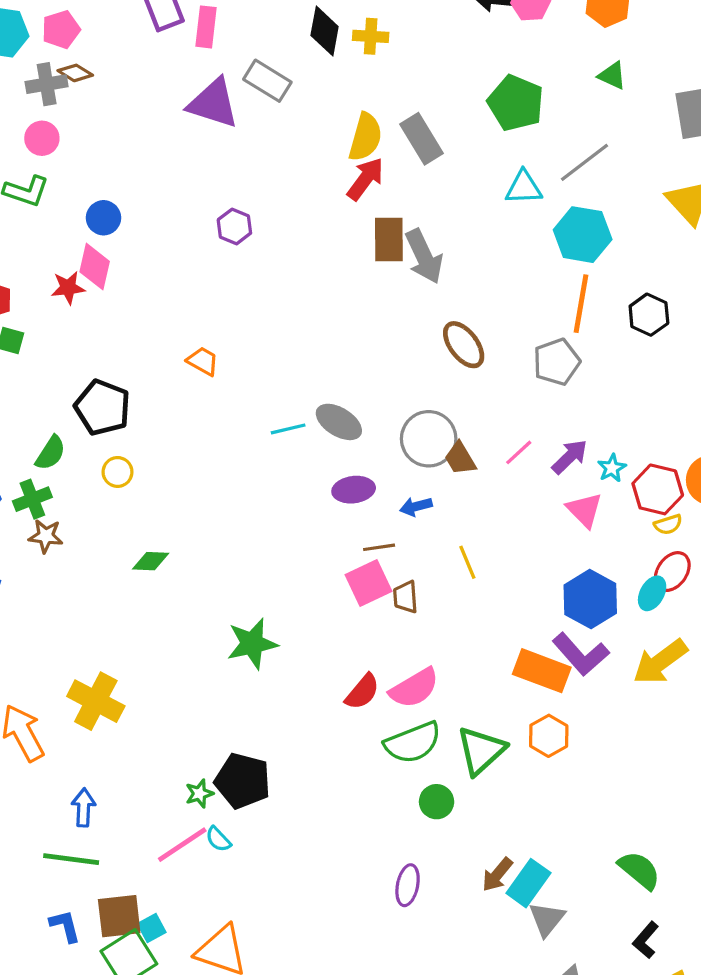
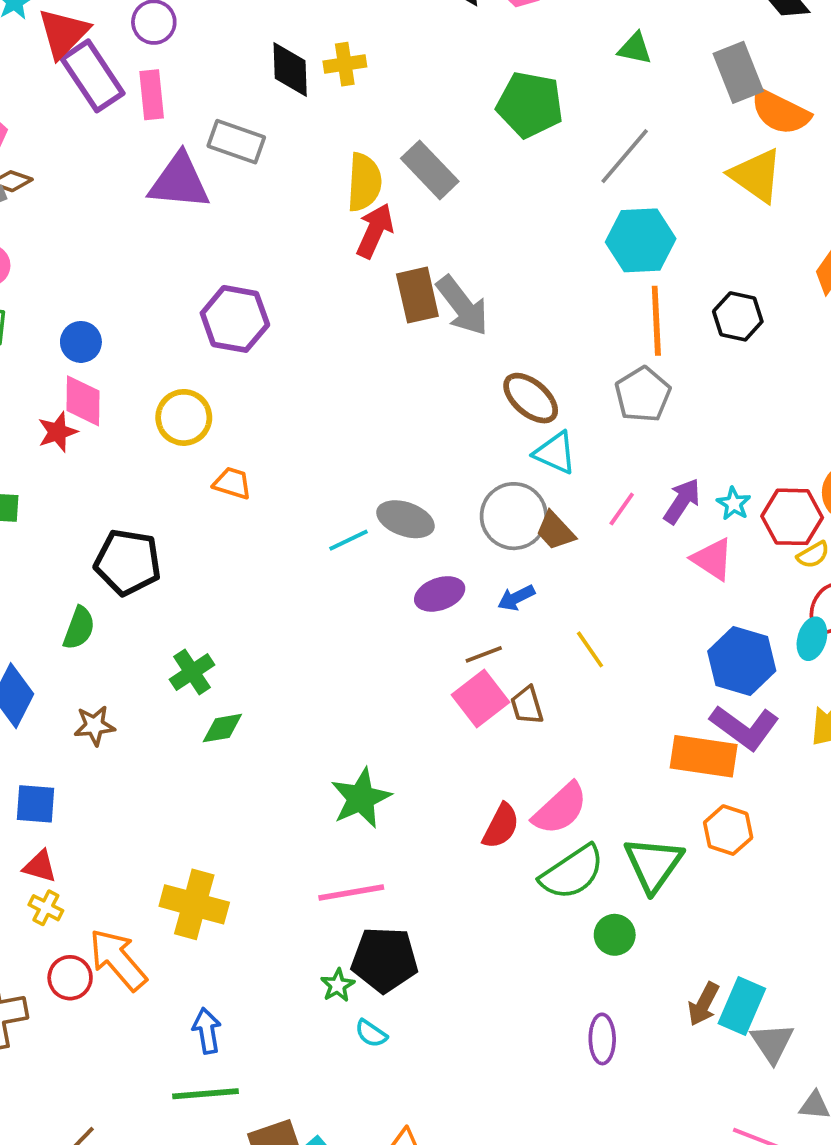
cyan triangle: (524, 188) -> (555, 453), moved, turned 39
purple hexagon: (234, 226) -> (235, 319), size x1.6
yellow circle: (118, 472) -> (184, 417), moved, size x1.5
green cross: (32, 499) -> (192, 672), moved
pink line: (182, 845) -> (351, 892), moved, turned 36

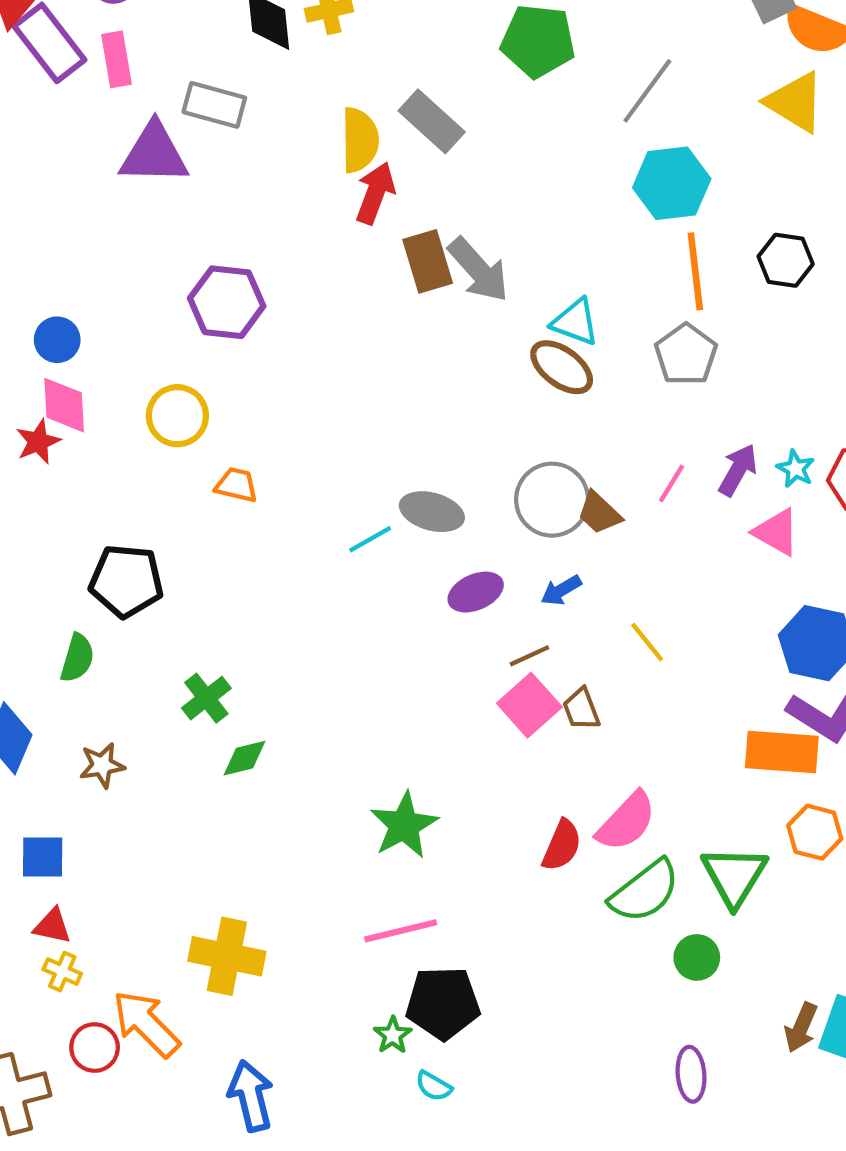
cyan triangle: (555, 453) -> (575, 322), moved
blue arrow: (207, 1031) -> (251, 1096), size x1.4

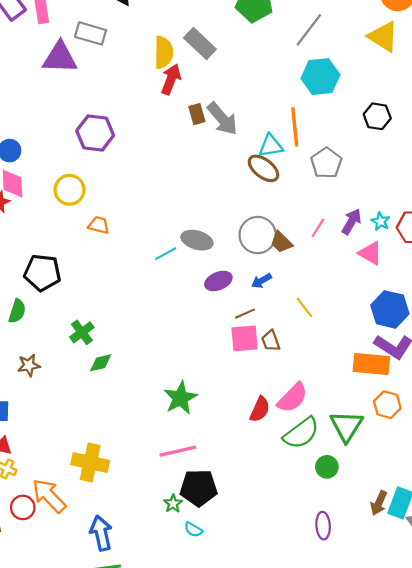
brown rectangle: (428, 261) -> (197, 114), size x0.7
orange line: (695, 271) -> (295, 127), moved
cyan triangle: (575, 322) -> (271, 146), turned -30
pink square: (529, 705) -> (245, 338), turned 36

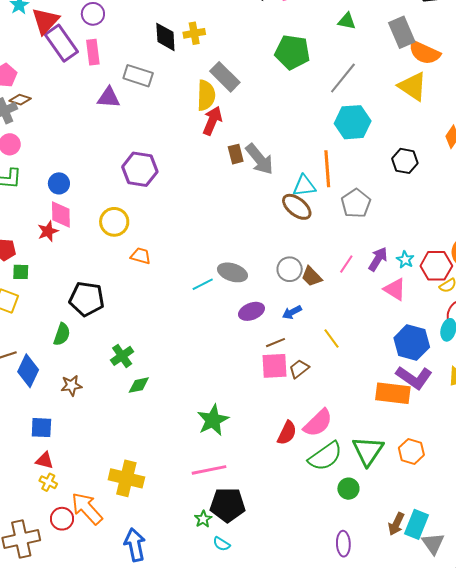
gray rectangle: (200, 43) -> (225, 77), moved
purple triangle: (60, 58) -> (109, 98), size x0.7
gray circle: (258, 235) -> (290, 269), size x0.7
brown trapezoid: (271, 341) -> (299, 369), turned 70
orange hexagon: (387, 405) -> (411, 451), moved

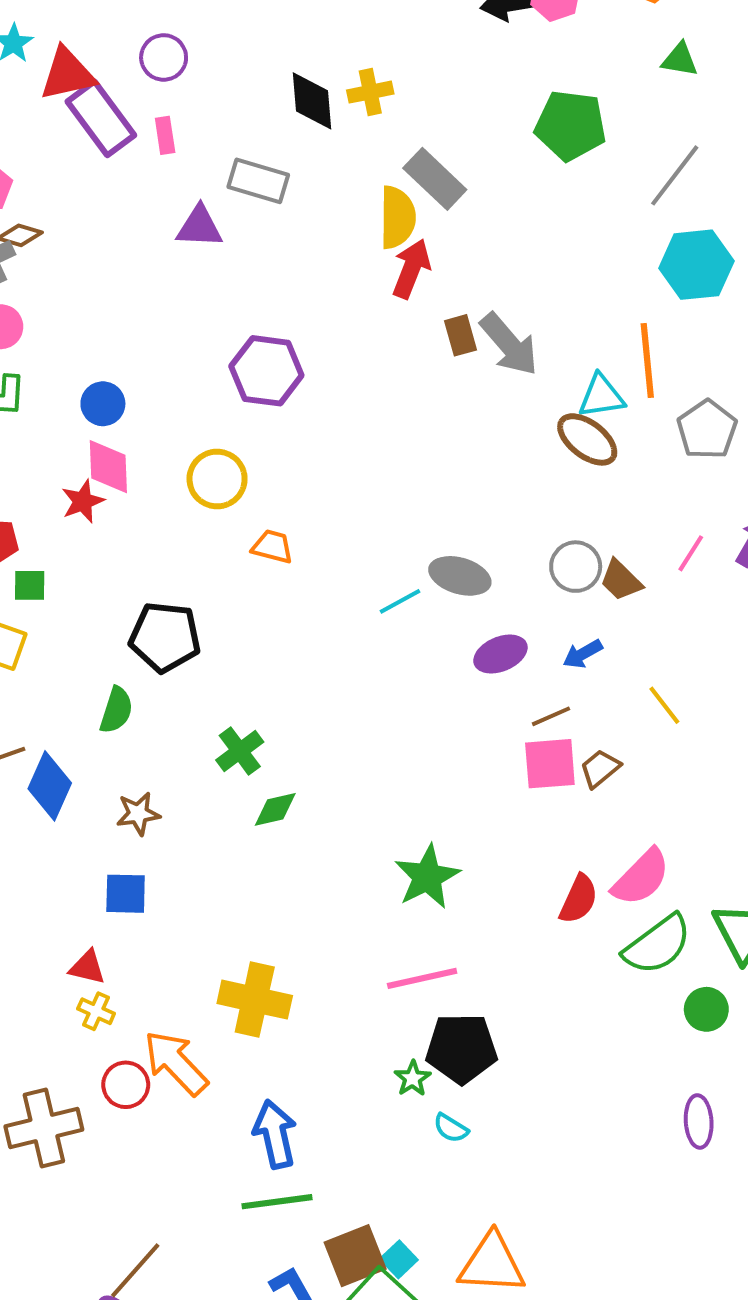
red triangle: (45, 21) -> (67, 74), turned 36
pink rectangle: (93, 52) -> (165, 135), size x0.7
blue square: (41, 428) -> (126, 894), moved

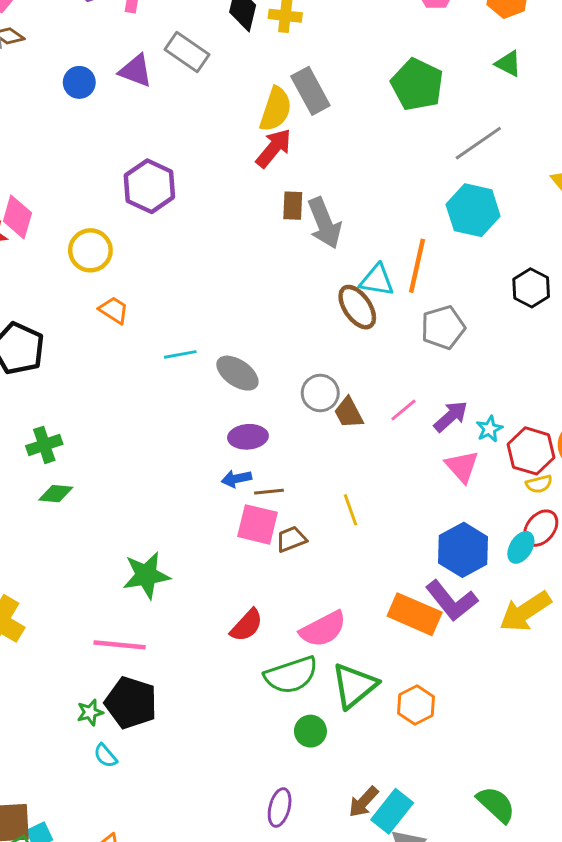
blue circle: (103, 404) -> (79, 82), moved
cyan line: (400, 601) -> (180, 354), moved
blue arrow: (583, 654) -> (236, 479), moved
pink semicircle: (641, 877) -> (323, 629), moved

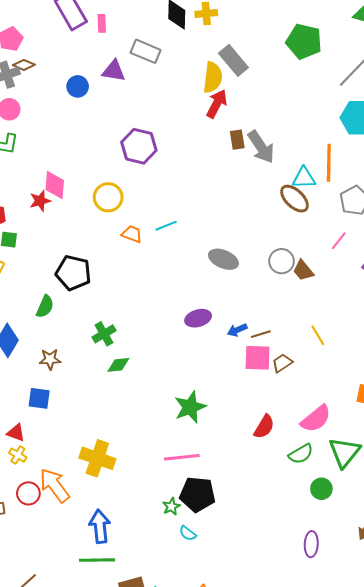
cyan line: (180, 354) -> (166, 226), moved
pink line: (403, 410) -> (339, 241), moved
purple ellipse: (248, 437) -> (198, 318), moved
green semicircle: (291, 675) -> (301, 454), size x0.7

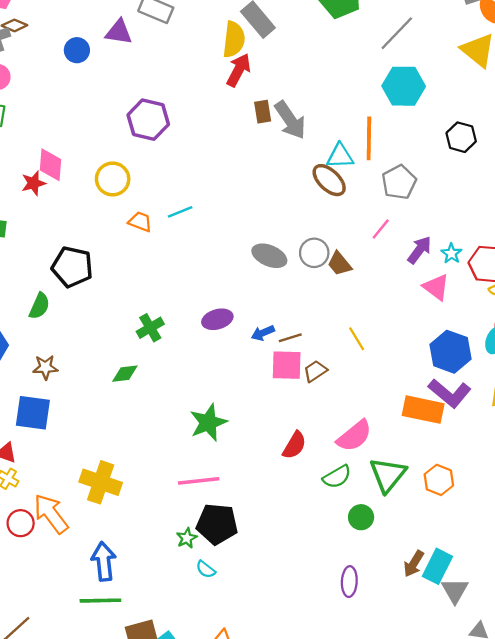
gray ellipse: (223, 259) -> (269, 256), moved
green cross: (104, 334) -> (150, 328), moved
blue square: (39, 398) -> (33, 413), size x1.4

